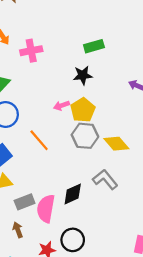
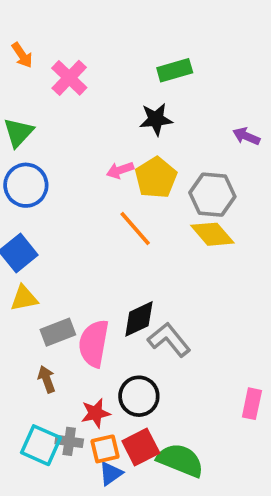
pink cross: (31, 51) -> (69, 78), turned -35
gray hexagon: (85, 136) -> (212, 195), moved
orange line: (39, 140) -> (135, 229), moved
gray L-shape: (105, 179) -> (169, 340), moved

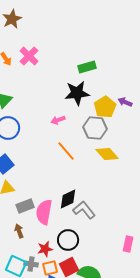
pink cross: (69, 78) -> (29, 56), moved
black star: (156, 119) -> (77, 93), size x1.4
yellow pentagon: (156, 178) -> (105, 107), moved
gray hexagon: (212, 195) -> (95, 128), moved

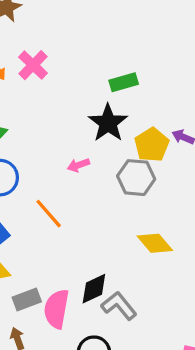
black star: (77, 93) -> (108, 123), turned -30
orange line: (66, 151) -> (49, 214), moved
yellow diamond: (107, 154) -> (155, 243), moved

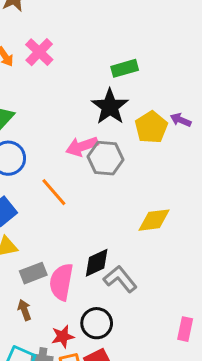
pink arrow: (78, 165) -> (82, 146), size x1.5
gray hexagon: (136, 178) -> (105, 158), moved
yellow diamond: (155, 243) -> (154, 220), turned -56

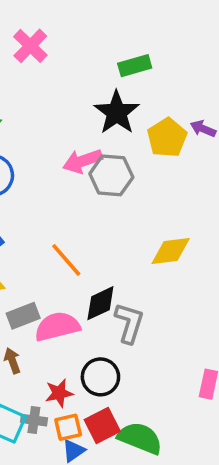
orange line: (54, 192) -> (66, 260), moved
gray L-shape: (120, 279) -> (129, 323), turned 56
pink semicircle: (61, 282) -> (57, 327), turned 66

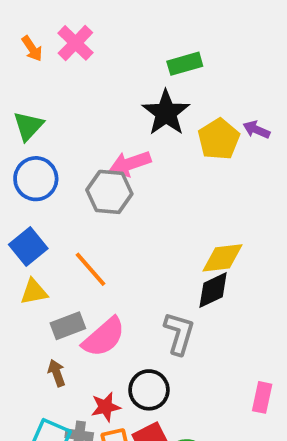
gray hexagon: (111, 175) -> (109, 192), moved
orange line: (66, 260) -> (91, 269), moved
black diamond: (100, 303) -> (213, 290), moved
pink semicircle: (57, 327) -> (104, 337), turned 153

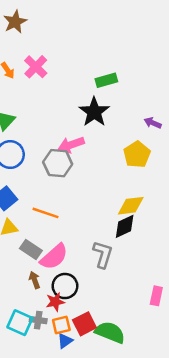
yellow pentagon: (219, 139) -> (137, 155), moved
orange line: (91, 269) -> (45, 213), turned -30
gray rectangle: (68, 326) -> (31, 249), turned 55
brown arrow: (57, 373) -> (35, 280), moved
black circle: (149, 390) -> (65, 286), moved

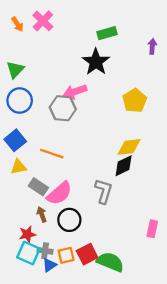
purple arrow: (153, 123) -> (152, 46), moved, turned 72
red star: (55, 302) -> (27, 234), moved
blue triangle: (65, 341) -> (49, 265), moved

